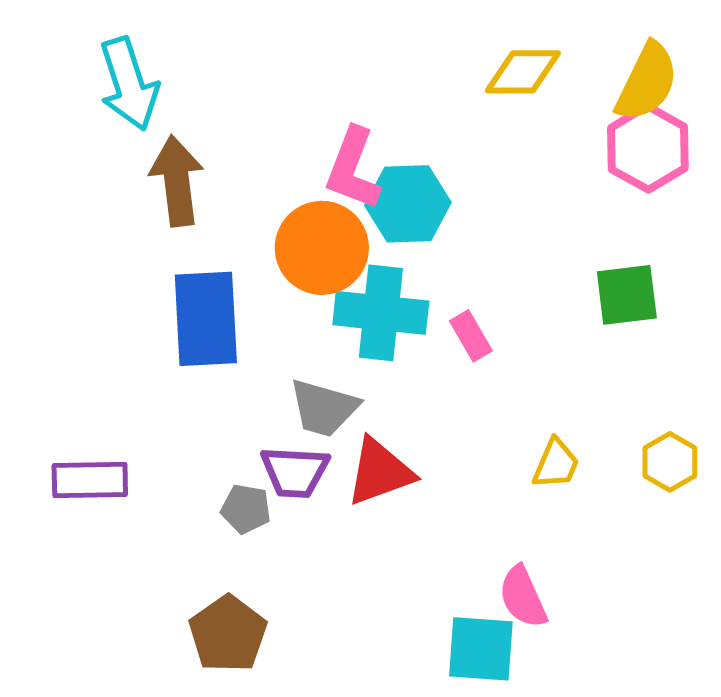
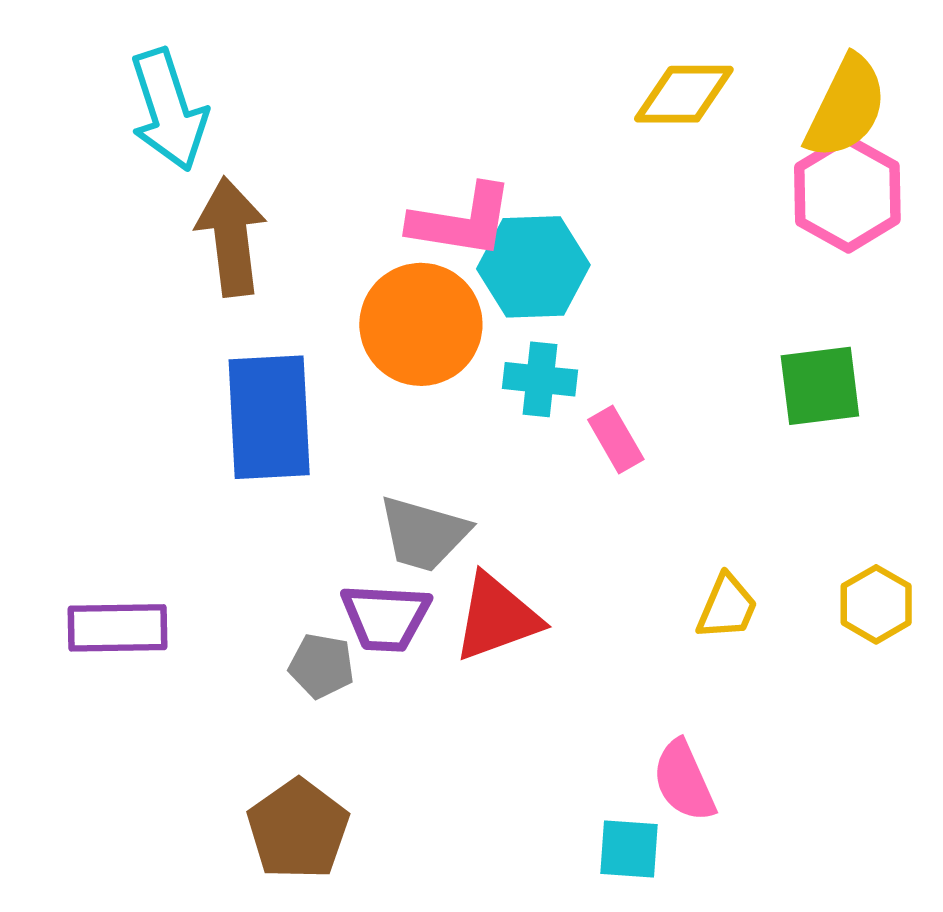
pink L-shape: (353, 169) -> (461, 221), turned -102
cyan cross: (381, 313) -> (540, 379), moved, size x0.6
cyan square: (481, 649) -> (629, 849), size x0.7

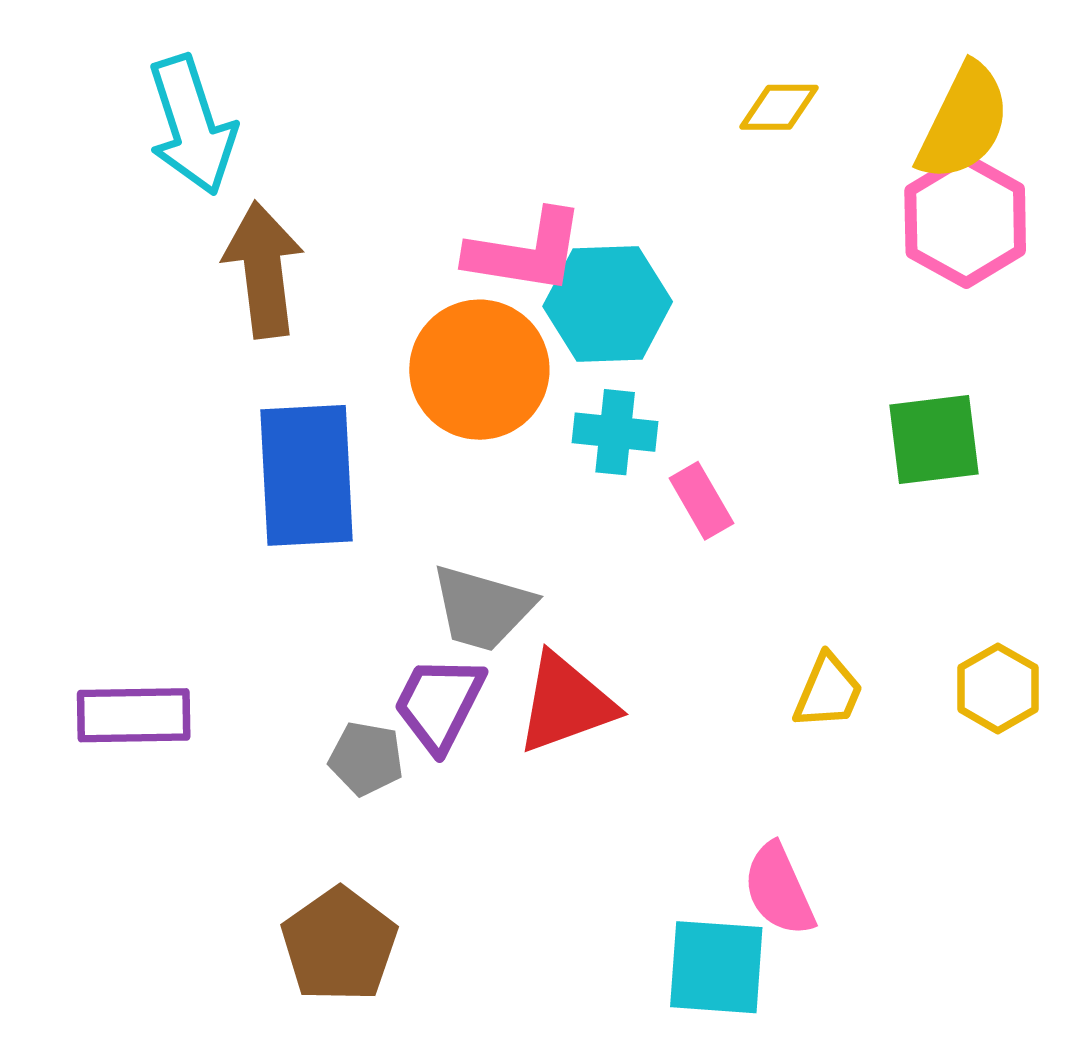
yellow diamond: (684, 94) -> (779, 107), size x0.7
purple trapezoid: (386, 617) -> (439, 703), turned 114
cyan square: (629, 849) -> (716, 967), size x1.4

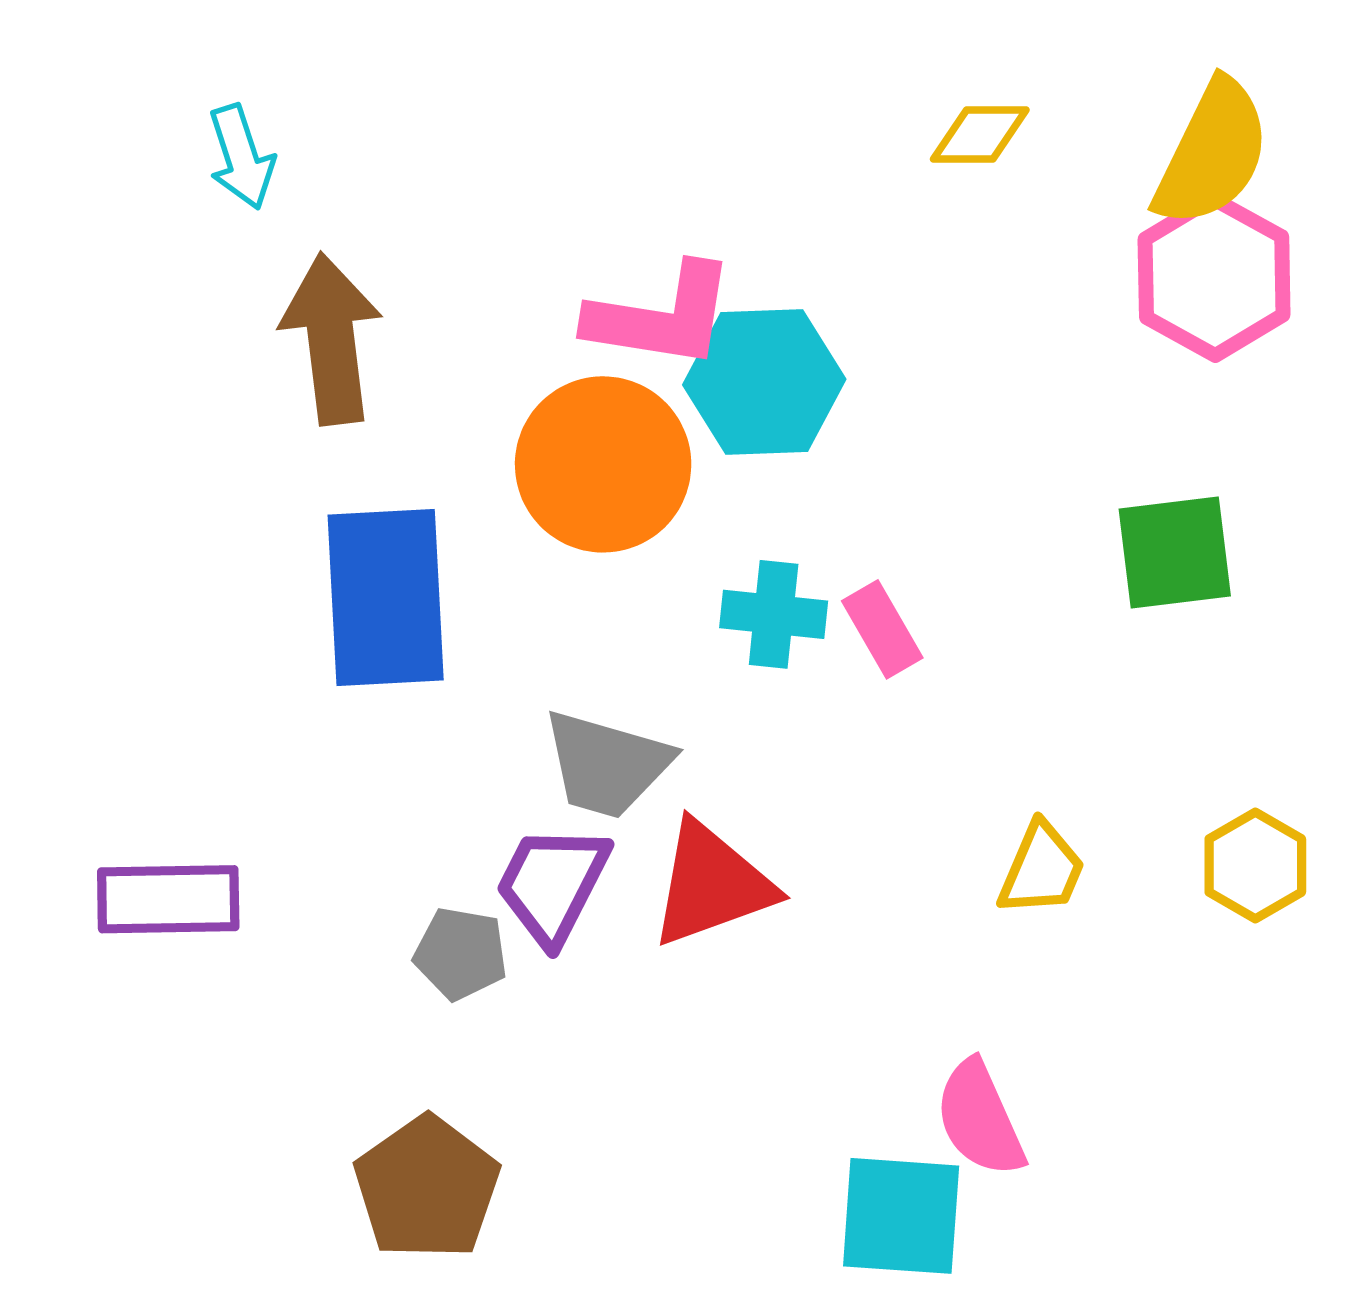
cyan arrow: (192, 125) -> (241, 157), size x0.6
cyan cross: (615, 432) -> (774, 614), moved

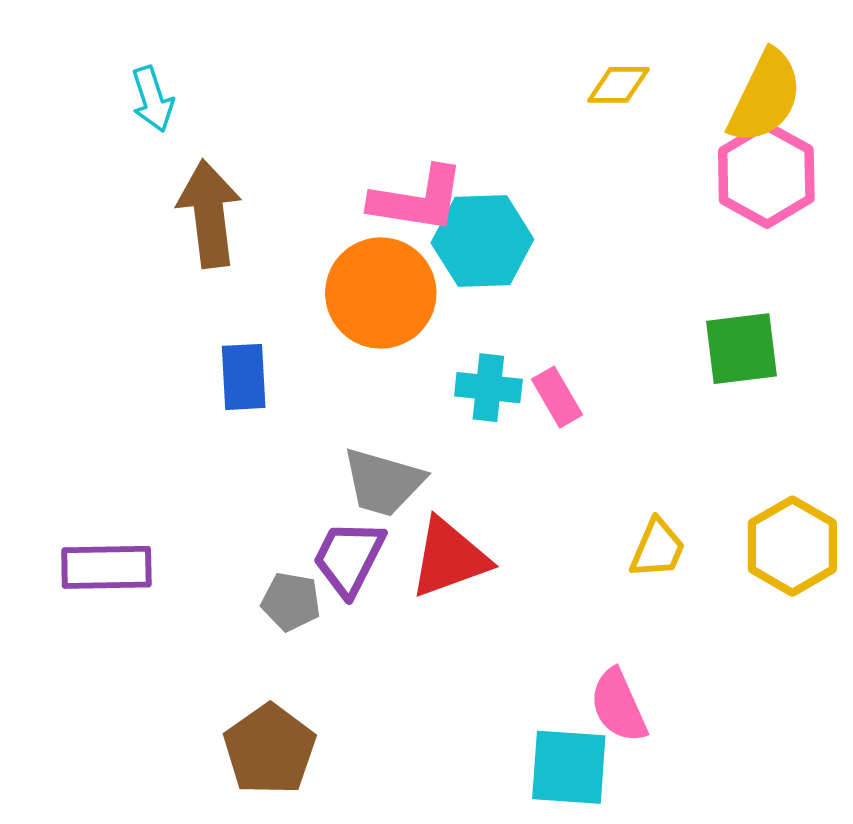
blue rectangle: (386, 598) -> (244, 377), size x0.6
yellow hexagon: (1255, 866) -> (792, 546), size x1.4

